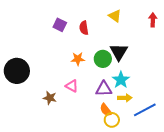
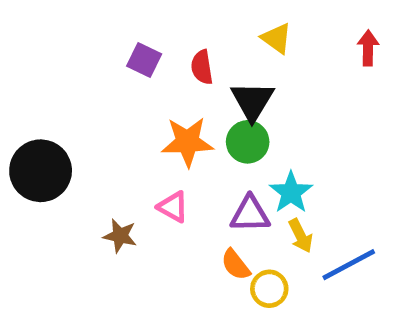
black triangle: (119, 52) -> (252, 101), moved
orange star: (78, 59) -> (187, 142), size x1.5
yellow arrow: (125, 98) -> (301, 236), turned 64
orange semicircle: (106, 110) -> (236, 265), moved

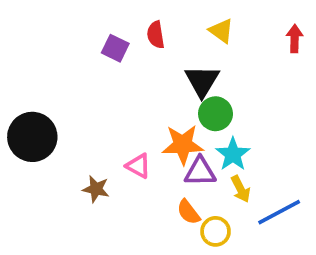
red semicircle: (202, 67) -> (156, 35), moved
orange star: (187, 142) -> (183, 145), moved
green circle: (248, 142) -> (216, 114), moved

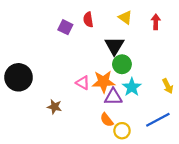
red arrow: (295, 39) -> (156, 22), moved
pink triangle: (138, 166) -> (83, 83), moved
yellow arrow: (241, 189) -> (168, 86), moved

